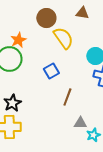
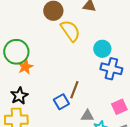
orange star: (18, 40) -> (25, 67), moved
blue square: (51, 71) -> (61, 102), moved

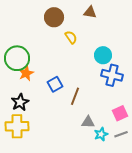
yellow semicircle: (70, 31) -> (71, 37), size x0.6
blue square: (61, 102) -> (55, 84), moved

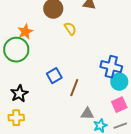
cyan circle: (103, 55) -> (119, 82), moved
orange star: (26, 73) -> (25, 32), moved
yellow cross: (17, 126) -> (16, 118), size x0.7

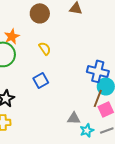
yellow semicircle: (70, 29) -> (45, 48), moved
brown line: (74, 88) -> (98, 98), moved

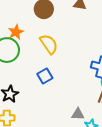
yellow semicircle: (45, 48) -> (49, 44), size x1.5

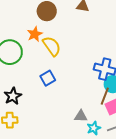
orange star: (16, 32) -> (35, 34), moved

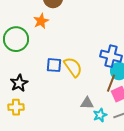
yellow semicircle: (52, 46) -> (73, 67), moved
blue square: (48, 78) -> (54, 65), turned 35

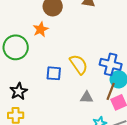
yellow semicircle: (73, 67) -> (79, 64), moved
gray triangle: (87, 103) -> (87, 97), moved

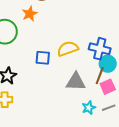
yellow semicircle: (79, 64) -> (68, 49), turned -75
gray triangle: (87, 97) -> (76, 82), size x1.5

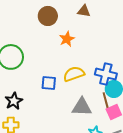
orange star: (30, 14) -> (67, 39), moved
brown line: (100, 76) -> (106, 101), turned -36

